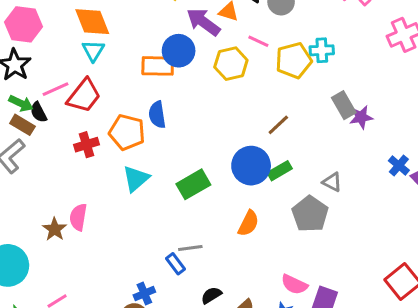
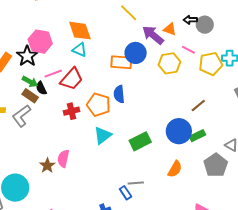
pink hexagon: (24, 24) -> (40, 42), moved
cyan triangle: (93, 51) -> (79, 50), turned -42

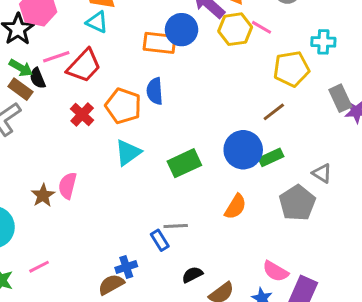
yellow hexagon: (169, 63) -> (235, 29), moved
yellow pentagon: (211, 64) -> (291, 69), moved
red cross: (71, 111) -> (82, 114), turned -35

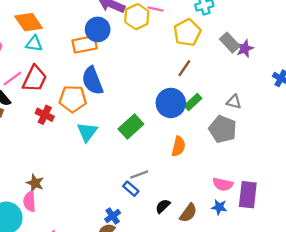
blue semicircle: (155, 91) -> (92, 81), size x1.4
pink semicircle: (68, 186) -> (30, 201), moved

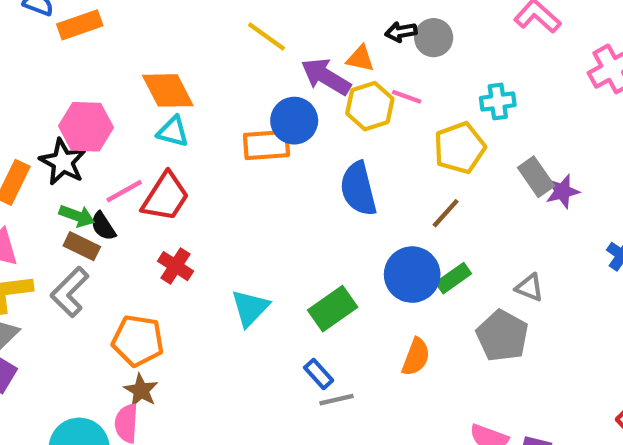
blue semicircle: (92, 81) -> (358, 189), moved
orange pentagon: (73, 99) -> (138, 341), moved
blue rectangle: (131, 189) -> (319, 374), moved

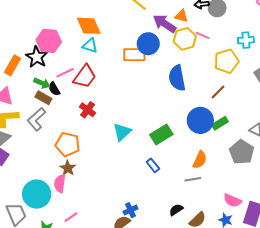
gray line: (336, 400) -> (193, 179), moved

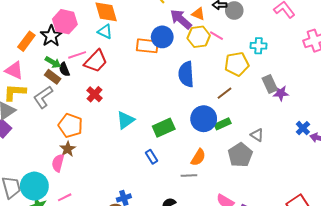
cyan circle: (37, 194) -> (34, 186), moved

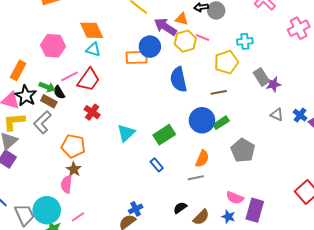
black star: (51, 36) -> (26, 96), moved
brown line: (225, 93) -> (219, 92), turned 35
gray triangle: (257, 135) -> (277, 115), moved

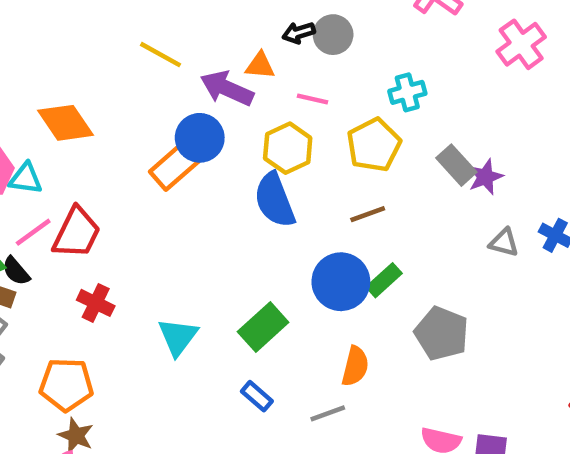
yellow hexagon: (185, 41) -> (288, 148), moved
cyan triangle: (93, 50) -> (26, 179), moved
orange rectangle: (137, 57) -> (174, 167), turned -30
gray line: (196, 178) -> (328, 413), moved

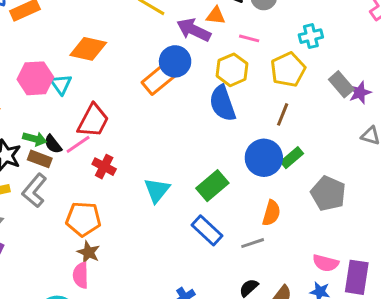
orange diamond: (65, 123) -> (88, 49), turned -45
cyan triangle: (26, 179) -> (61, 84), turned 45
brown line: (368, 214) -> (283, 114), turned -50
pink line: (33, 232) -> (78, 144), moved
blue rectangle: (257, 396) -> (207, 230), size x1.5

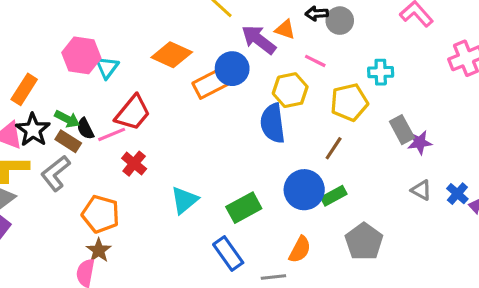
orange diamond: (88, 49) -> (172, 55), moved

